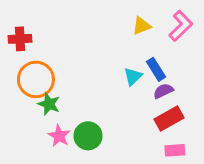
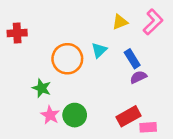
cyan triangle: (133, 77) -> (99, 50), moved
orange circle: (36, 79) -> (67, 59), moved
red rectangle: (169, 118) -> (129, 116), moved

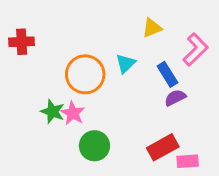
pink L-shape: (153, 22) -> (195, 50), moved
pink star: (50, 115) -> (73, 113), moved

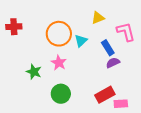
pink L-shape: (195, 50) -> (126, 32), turned -60
orange circle: (85, 74) -> (59, 34), moved
pink star: (73, 113) -> (59, 63), moved

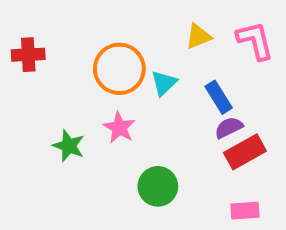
pink L-shape: (126, 32) -> (255, 40), moved
green circle: (61, 94) -> (158, 186), moved
red rectangle: (105, 95) -> (245, 152), moved

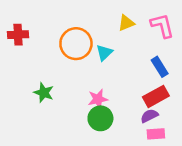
blue rectangle: (219, 97) -> (160, 67), moved
pink star: (119, 128) -> (98, 99), moved, turned 30
purple semicircle: (229, 128) -> (149, 116), moved

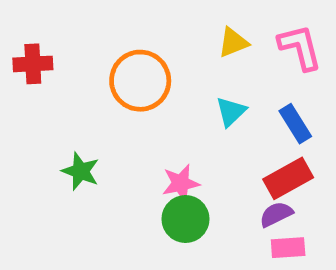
cyan triangle: (104, 53) -> (231, 112), moved

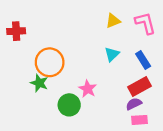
orange circle: (140, 81) -> (50, 62), moved
pink star: (181, 183) -> (88, 89), turned -30
green circle: (185, 219) -> (69, 105), moved

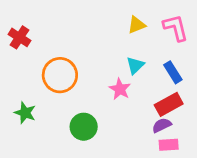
red cross: (16, 31) -> (20, 37), turned 36
green star: (39, 83) -> (25, 113), moved
pink star: (88, 89) -> (120, 89), moved

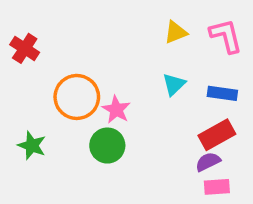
blue rectangle: (173, 72) -> (222, 93), turned -50
pink star: (120, 89) -> (116, 110), moved
green circle: (84, 127) -> (107, 146), moved

